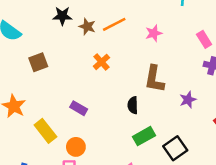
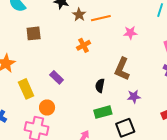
purple star: (188, 100) -> (134, 97), moved

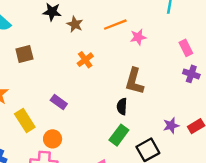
orange line: (101, 18) -> (115, 25), moved
black semicircle: (100, 86) -> (122, 106), moved
purple star: (134, 97) -> (171, 126), moved
green rectangle: (103, 112) -> (119, 135), turned -30

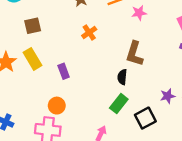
purple rectangle: (59, 102) -> (64, 71), turned 32
yellow rectangle: (25, 121) -> (33, 59), moved

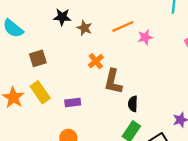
brown L-shape: (135, 54) -> (113, 81), moved
purple rectangle: (64, 71) -> (73, 102), turned -72

